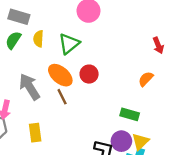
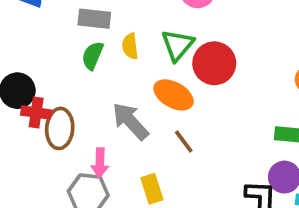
red circle: (89, 74) -> (214, 63), moved, size x1.5
brown line: (62, 97) -> (184, 141), moved

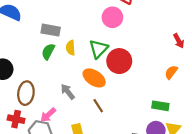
red cross: (36, 113) -> (16, 119), moved
gray arrow: (130, 121) -> (68, 92), size x0.7
pink arrow: (100, 163) -> (48, 115), turned 42

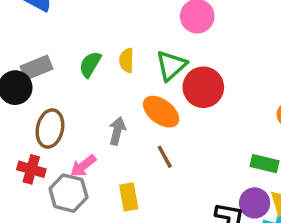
gray rectangle: (51, 30) -> (37, 68), moved, turned -36
gray arrow: (68, 92) -> (117, 131), turned 49

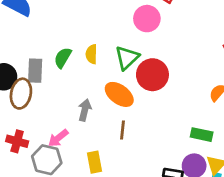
gray rectangle: (37, 68) -> (35, 71), moved, turned -65
brown ellipse: (50, 129) -> (21, 94), moved
brown line: (165, 157) -> (123, 130), turned 36

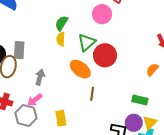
green semicircle: (63, 58) -> (62, 23), moved
gray arrow: (85, 110) -> (40, 77), moved
brown line: (123, 130) -> (92, 94), moved

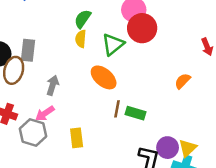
red circle: (105, 55) -> (142, 28), moved
orange semicircle: (152, 70) -> (183, 81), moved
green rectangle: (140, 100) -> (135, 113), moved

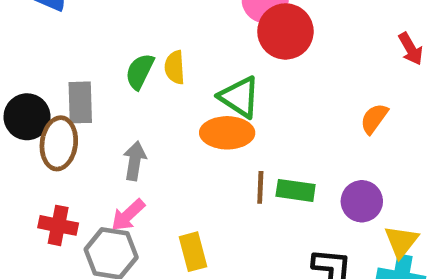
green semicircle: (83, 19) -> (140, 71), moved
green triangle: (113, 44) -> (239, 97), moved, turned -40
orange ellipse: (104, 77) -> (227, 133), turned -32
purple circle: (168, 148) -> (362, 201), moved

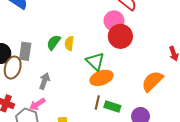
orange semicircle: (374, 119) -> (152, 81), size x1.6
orange ellipse: (227, 133) -> (101, 78), moved, turned -30

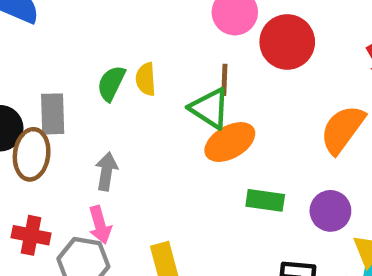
red circle: (120, 36) -> (287, 42), moved
brown line: (97, 102) -> (224, 80), moved
pink arrow: (37, 104) -> (100, 225), turned -63

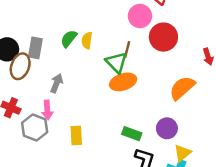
green rectangle: (265, 200) -> (132, 134), moved

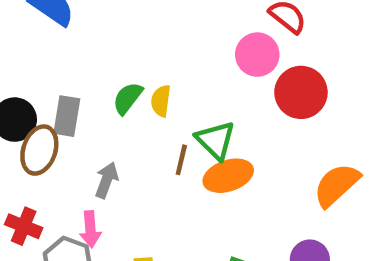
brown line: (127, 49) -> (181, 160), moved

